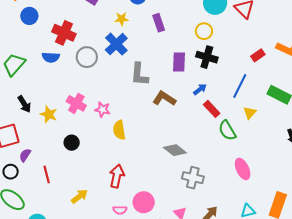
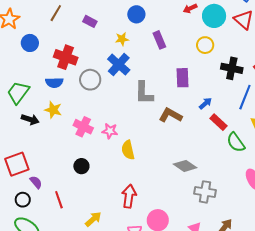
black cross: (207, 57) -> (232, 68), moved
black arrow: (24, 104) -> (30, 119), moved, turned -36
yellow star: (49, 114) -> (53, 110), moved
purple semicircle: (25, 155) -> (36, 182), turned 112

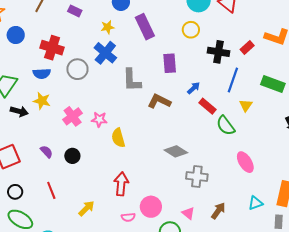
purple rectangle: (159, 40) -> (145, 27), size x1.4
pink cross: (83, 127) -> (73, 116), turned 30
purple semicircle: (36, 182) -> (46, 152), moved

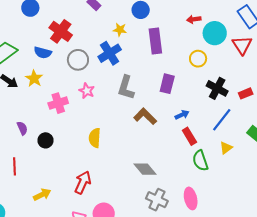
pink star: (99, 119) -> (87, 91), moved
pink ellipse: (245, 162) -> (191, 198), moved

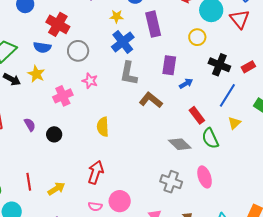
blue cross: (110, 53) -> (123, 42), moved
blue arrow: (182, 115) -> (186, 83), moved
red line: (15, 166) -> (29, 182), moved
gray diamond: (145, 169) -> (180, 144), moved

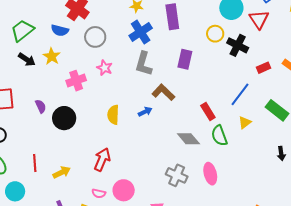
black cross: (219, 65) -> (238, 45), moved
blue arrow: (186, 83) -> (145, 112), moved
black circle: (54, 134) -> (64, 118), size x1.5

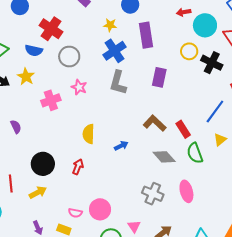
brown L-shape: (163, 92) -> (155, 123), moved
blue arrow: (145, 112) -> (121, 146), moved
black circle: (64, 118) -> (43, 164), moved
red arrow: (102, 160) -> (78, 167), moved, size x0.7

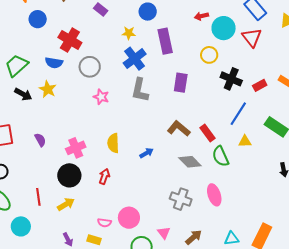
black cross: (212, 63) -> (231, 79), moved
pink cross: (51, 100) -> (76, 148), moved
yellow triangle: (220, 140) -> (245, 141), turned 40

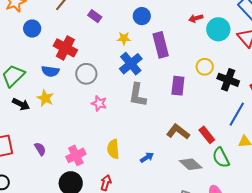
yellow circle: (209, 55) -> (205, 67), moved

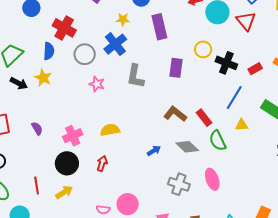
blue cross: (131, 64) -> (115, 44), moved
blue semicircle: (50, 71) -> (49, 51), turned -96
yellow semicircle: (113, 149) -> (110, 130), turned 84
blue arrow: (147, 157) -> (154, 151), moved

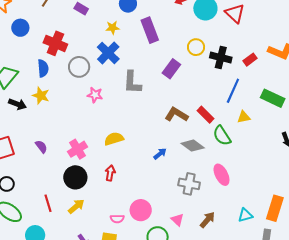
purple rectangle: (176, 68) -> (171, 69), turned 36

